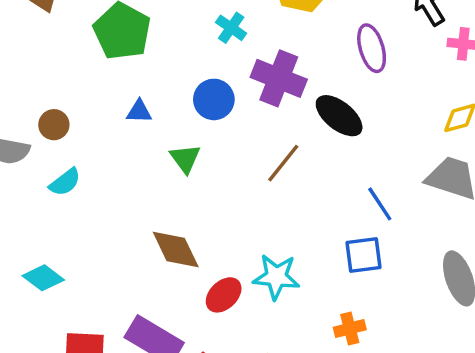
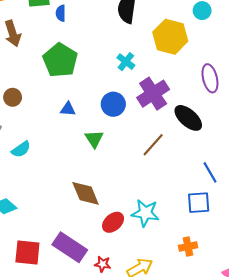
purple cross: (279, 78) -> (153, 94), turned 32
brown circle: (54, 125) -> (13, 97), moved

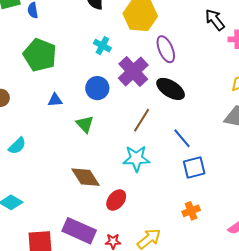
purple ellipse: (210, 78) -> (166, 49), moved
blue line: (210, 172) -> (182, 138), moved
cyan star: (145, 213) -> (136, 159), moved

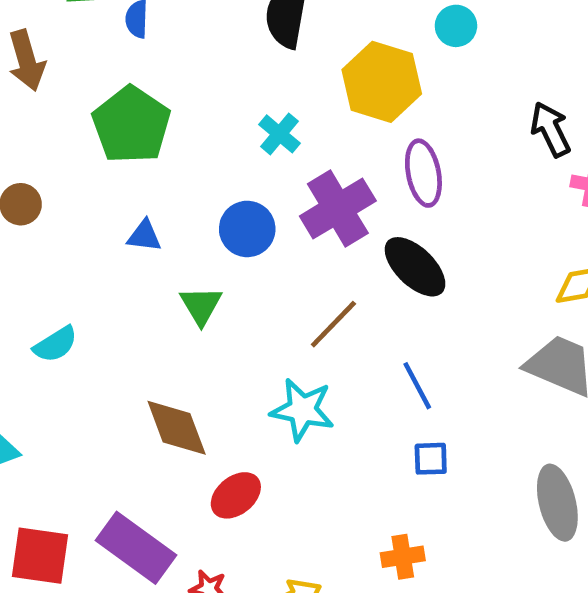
cyan semicircle: (17, 146) -> (55, 344), moved
blue square: (194, 168) -> (431, 459), size x0.7

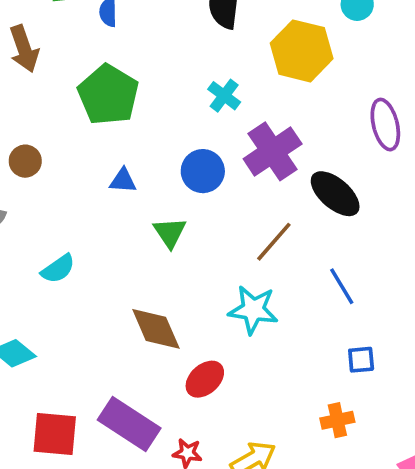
purple ellipse: (423, 173) -> (385, 125), moved
blue square: (431, 459) -> (361, 360), moved

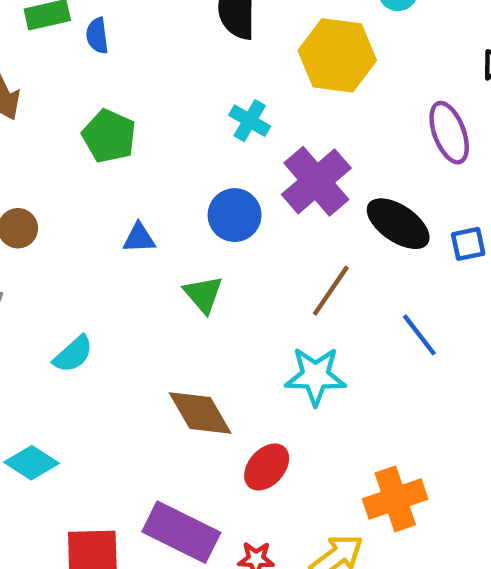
green pentagon: (108, 95) -> (109, 136), size x0.7
blue square: (361, 360) -> (468, 244), moved
orange cross: (337, 420) -> (395, 499), moved, size x1.5

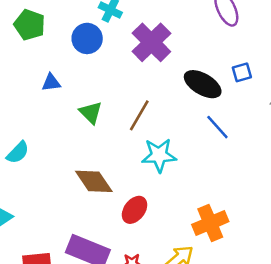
blue circle: (235, 215) -> (87, 38), moved
black ellipse: (398, 224) -> (203, 84), moved
brown line: (331, 291) -> (139, 115), moved

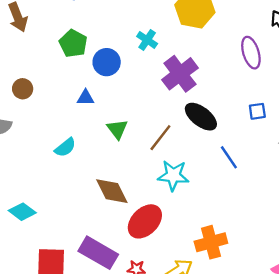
blue circle: (87, 38) -> (107, 62), moved
black ellipse: (203, 84) -> (201, 117), moved
cyan semicircle: (18, 153) -> (65, 147), moved
red ellipse: (135, 210) -> (145, 221), size x1.4

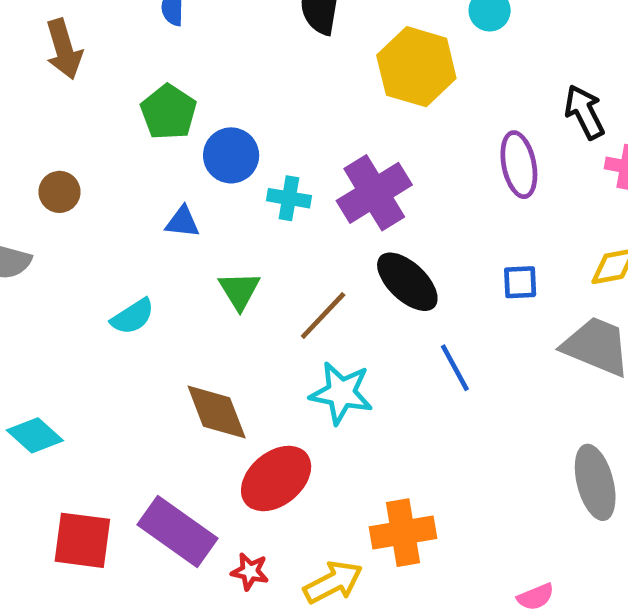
cyan cross: (147, 40) -> (289, 198), moved, turned -30

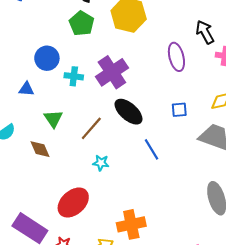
green pentagon: (169, 112) -> (82, 23), moved
cyan star: (341, 393) -> (101, 163), size x0.6
brown diamond: (217, 412) -> (40, 149), moved, size x0.7

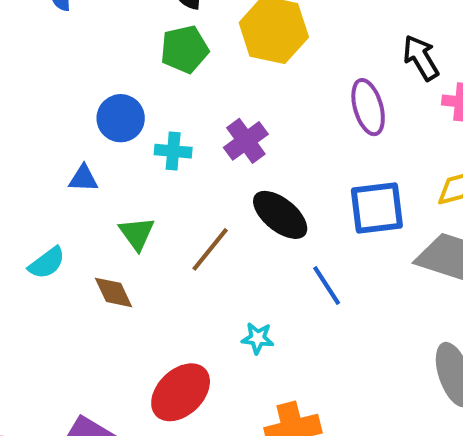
green pentagon: (82, 23) -> (184, 49), turned 30
purple cross: (112, 72) -> (246, 141), size x0.7
blue square: (179, 110) -> (377, 208), size x1.8
cyan star: (101, 163) -> (258, 338), moved

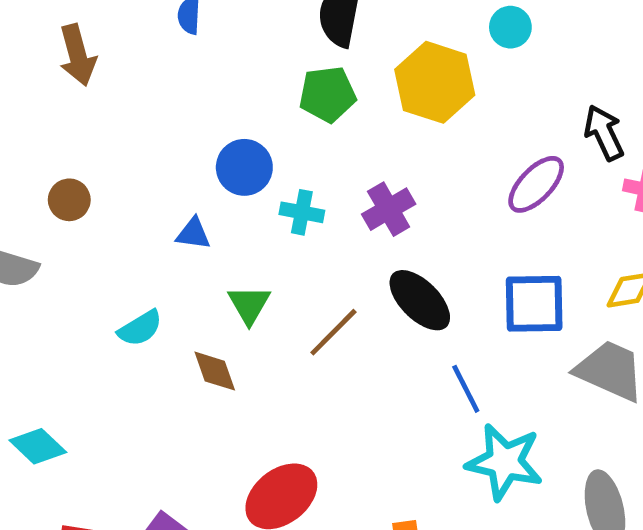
purple ellipse: (368, 107) -> (536, 184), turned 54
cyan star: (258, 338) -> (505, 462), moved, size x2.0

